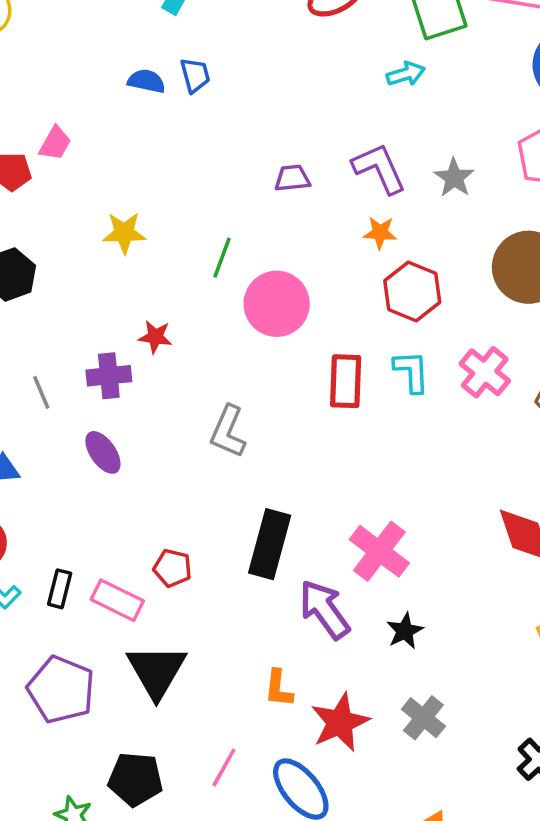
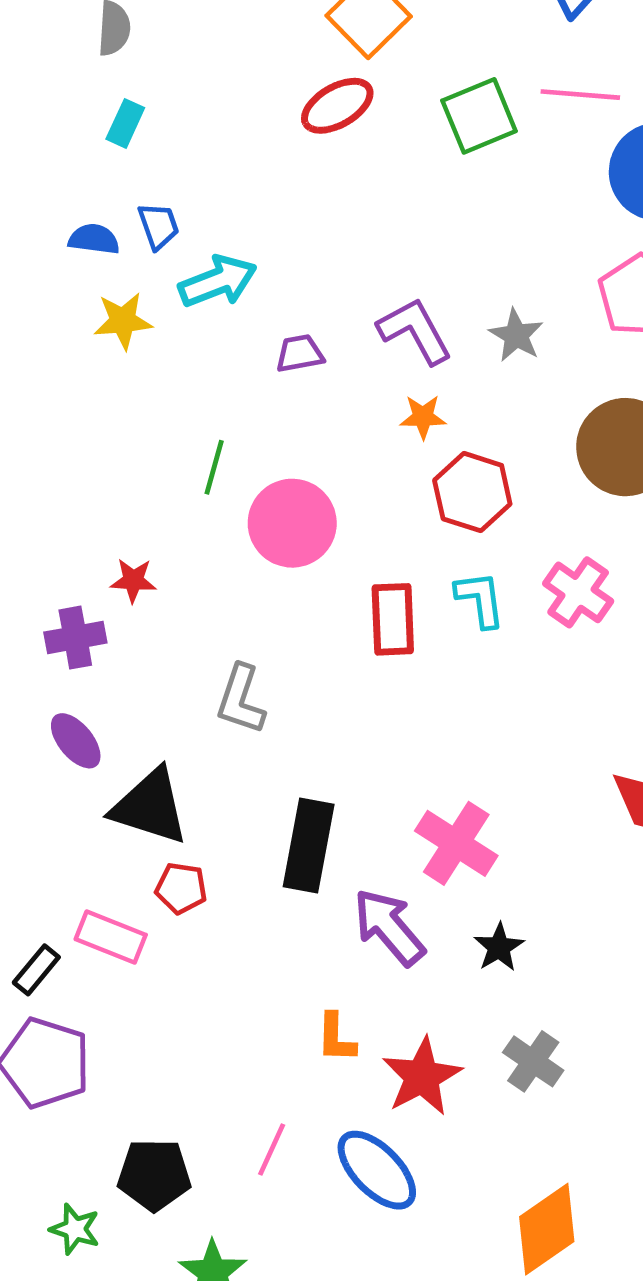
cyan arrow: (406, 74) -> (218, 281), moved, size x1.5
yellow star: (124, 233) -> (123, 321), moved
black rectangle: (60, 589) -> (36, 970), moved, turned 30
black triangle: (156, 671) -> (150, 807), moved, turned -38

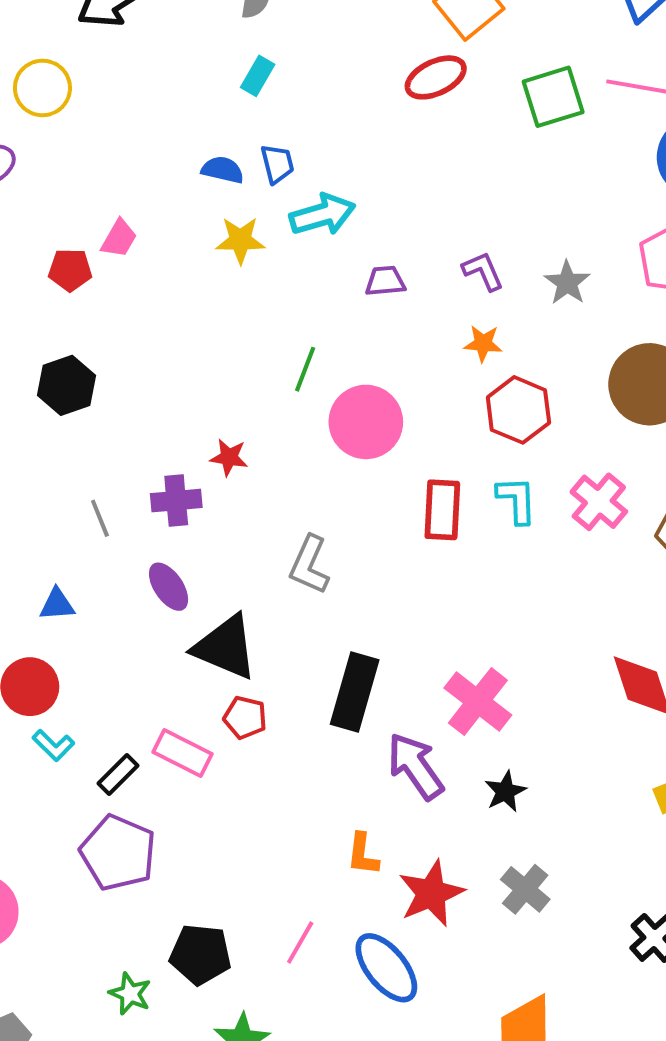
purple L-shape: (415, 331) -> (483, 271), size x0.7

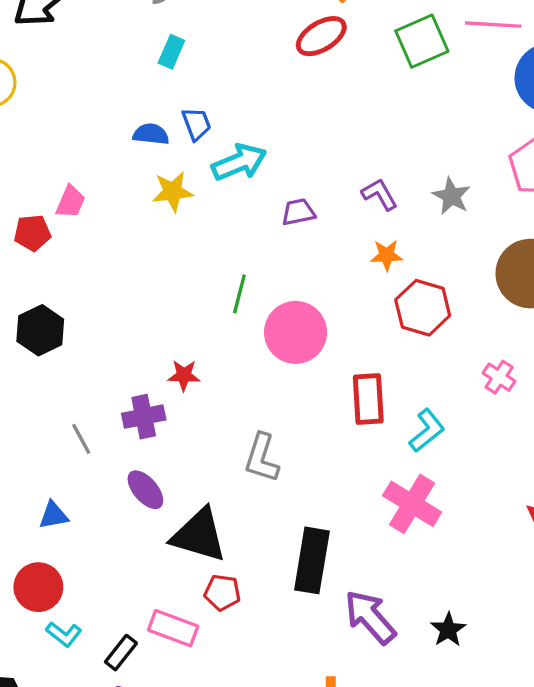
cyan L-shape: (517, 500) -> (427, 431), moved, turned 60
pink cross: (599, 502) -> (499, 377), size x0.7
pink cross: (478, 702) -> (412, 504), moved

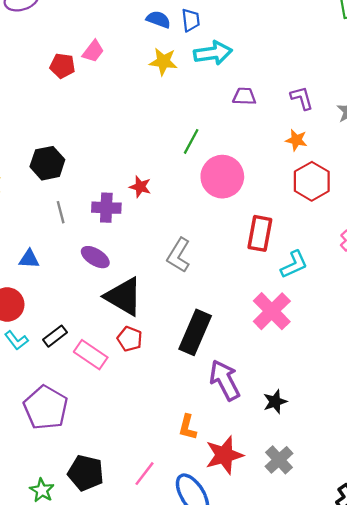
black hexagon: (40, 330) -> (47, 163), moved
purple ellipse: (145, 490) -> (95, 257), turned -32
black rectangle: (121, 653) -> (55, 336), moved

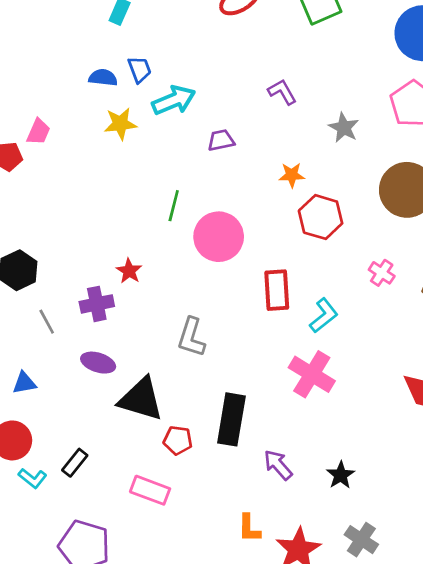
purple L-shape: (302, 98) -> (282, 92), moved
red star: (140, 187) -> (129, 271), turned 30
red pentagon: (130, 339) -> (178, 440), moved
pink rectangle: (91, 355) -> (150, 490), moved
purple arrow: (225, 380) -> (278, 465), size x0.7

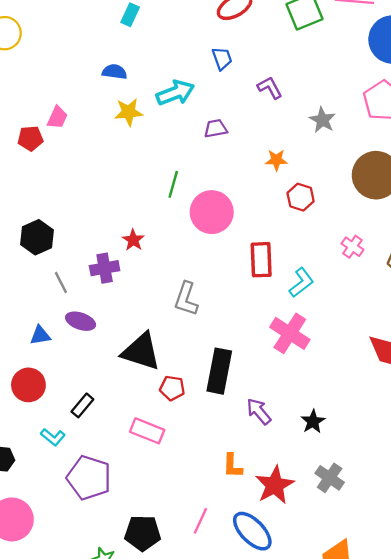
blue trapezoid: (139, 69) -> (222, 58), moved
red hexagon: (321, 217) -> (301, 197), size x0.7
purple ellipse: (98, 363) -> (81, 321), moved
cyan L-shape: (33, 478) -> (53, 437), moved

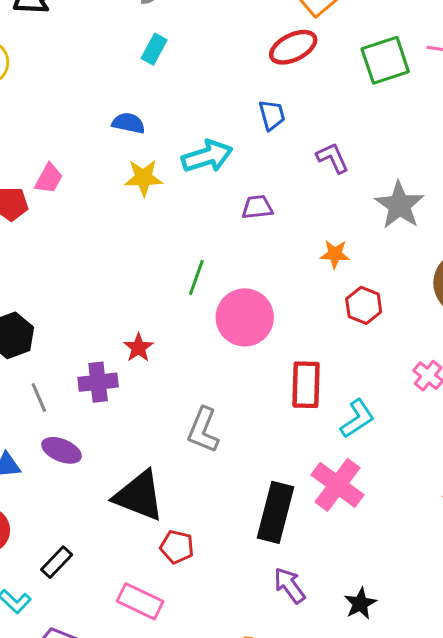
gray star: (322, 120) -> (399, 205), size x1.4
black rectangle: (219, 371) -> (275, 512), moved

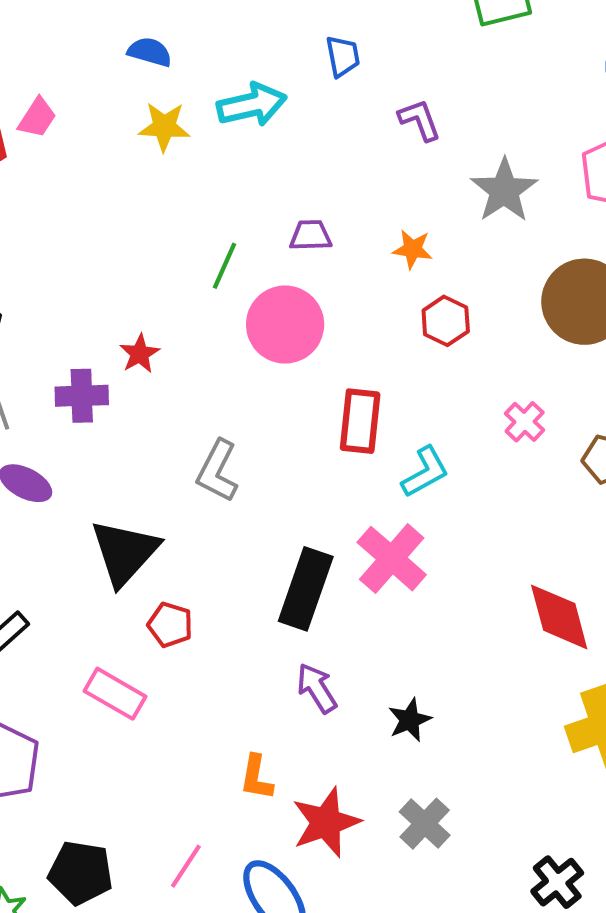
purple trapezoid: (257, 207) -> (310, 235), moved
black triangle: (139, 496) -> (125, 552), turned 46

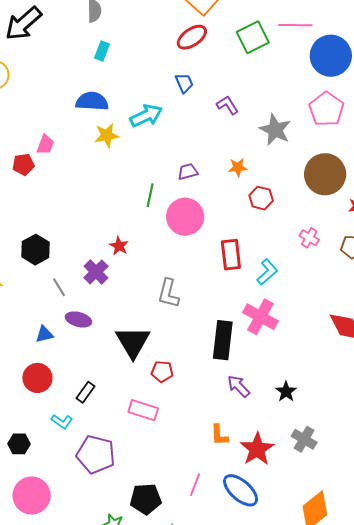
blue semicircle: (150, 52) -> (92, 101), size x1.5
purple cross: (82, 396) -> (96, 272), turned -30

